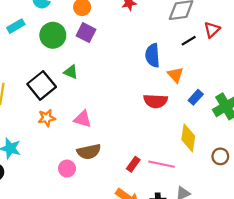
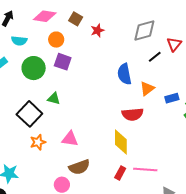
orange triangle: (175, 75) -> (147, 89), turned 42
blue rectangle: (196, 97) -> (172, 98), moved, turned 40
yellow diamond: (188, 138) -> (121, 142), moved

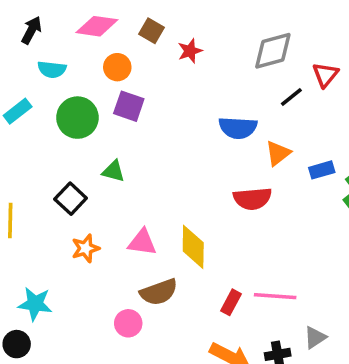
blue semicircle: (124, 74) -> (238, 128), turned -75
black square: (29, 114) -> (71, 199), size x0.7
yellow diamond: (121, 142) -> (193, 247), moved

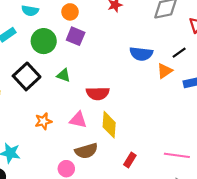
black line: (291, 97) -> (179, 53), moved
black square: (71, 199) -> (27, 76), moved, size x1.4
red semicircle: (252, 199) -> (98, 93), moved
pink line: (275, 296) -> (177, 155), moved

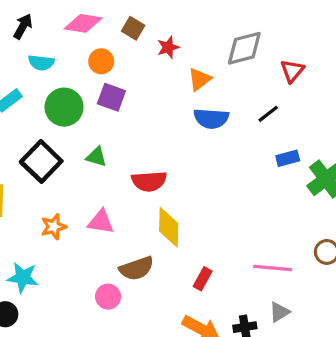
orange triangle: (165, 71) -> (200, 79), moved
pink triangle: (78, 120) -> (101, 222), moved
orange star: (43, 121) -> (54, 227), moved

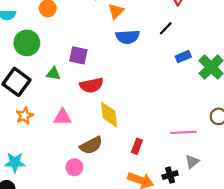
purple square: (111, 97) -> (78, 55), moved
orange star: (54, 227) -> (24, 116), moved

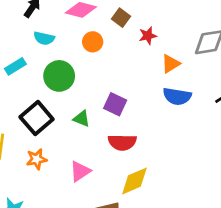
yellow diamond: (109, 115) -> (134, 181), turned 60
pink triangle: (63, 117) -> (80, 171), turned -48

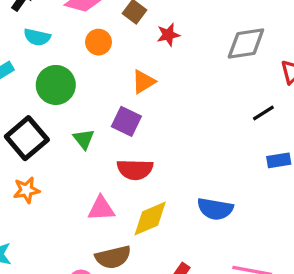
orange triangle: (171, 64) -> (143, 82), moved
blue semicircle: (177, 96) -> (215, 209), moved
green triangle: (82, 119) -> (84, 139), turned 30
pink triangle: (80, 171) -> (101, 209), moved, turned 30

